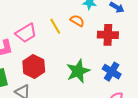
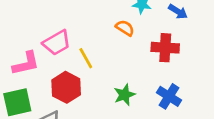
yellow line: (55, 26) -> (86, 58), moved
green star: (78, 71) -> (124, 95), size x0.7

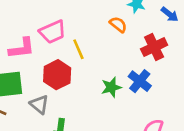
red cross: (165, 48) -> (154, 47), turned -35
blue cross: (169, 96) -> (140, 81), moved

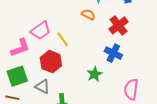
green star: (111, 87) -> (94, 74), moved

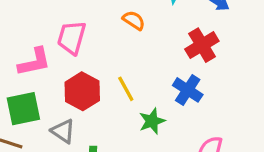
orange semicircle: (88, 14) -> (134, 20), moved
pink trapezoid: (41, 30) -> (72, 38), turned 135
yellow line: (63, 39) -> (126, 89), moved

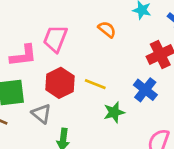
yellow line: (126, 89) -> (95, 84), turned -45

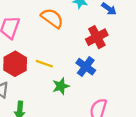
orange semicircle: (107, 29) -> (52, 18), size x1.5

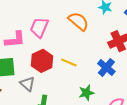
green star: (61, 86) -> (86, 93), moved

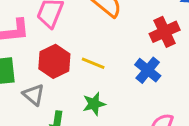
green star: (86, 93) -> (94, 104), moved

